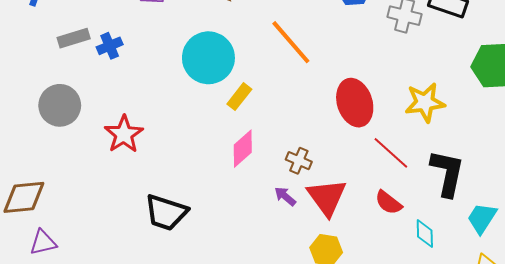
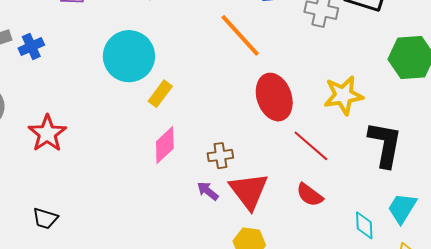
orange line: (291, 42) -> (240, 35), moved
brown cross: (299, 161) -> (220, 156), turned -30
black L-shape: (447, 173) -> (385, 144), moved
black trapezoid: (166, 212) -> (45, 218), moved, size x0.6
cyan diamond: (425, 234) -> (364, 225), moved

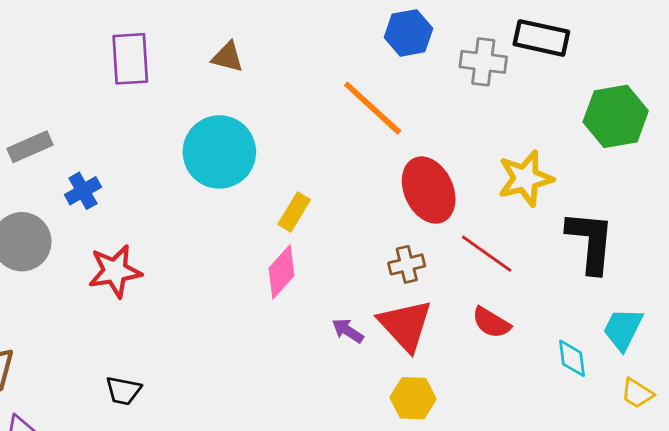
blue cross: (31, 47) -> (83, 191), moved
yellow rectangle: (160, 94) -> (294, 212), moved
red star: (47, 133) -> (115, 271), turned 30
brown cross: (220, 156) -> (407, 264), moved

